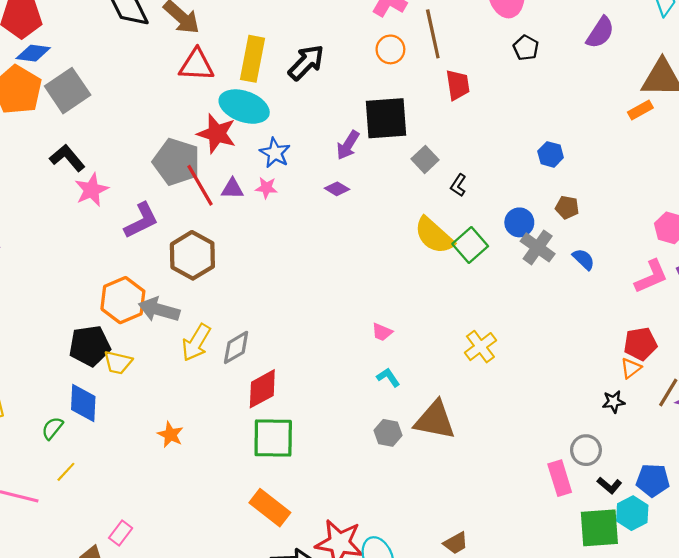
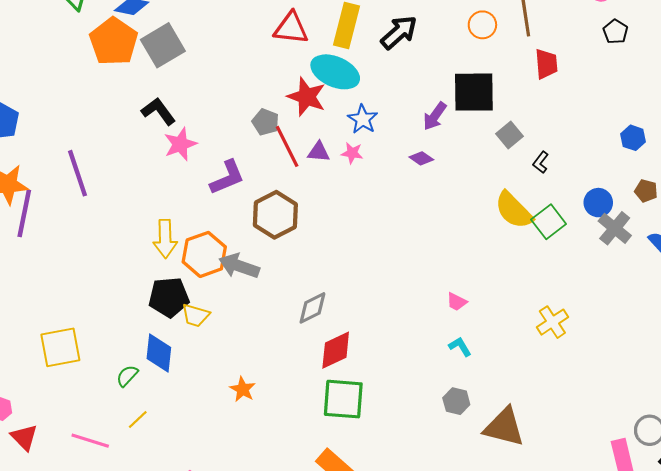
gray pentagon: (177, 162) -> (265, 122), size x0.6
yellow arrow: (196, 343) -> (165, 239), moved, turned -36
brown triangle: (435, 420) -> (504, 427), moved

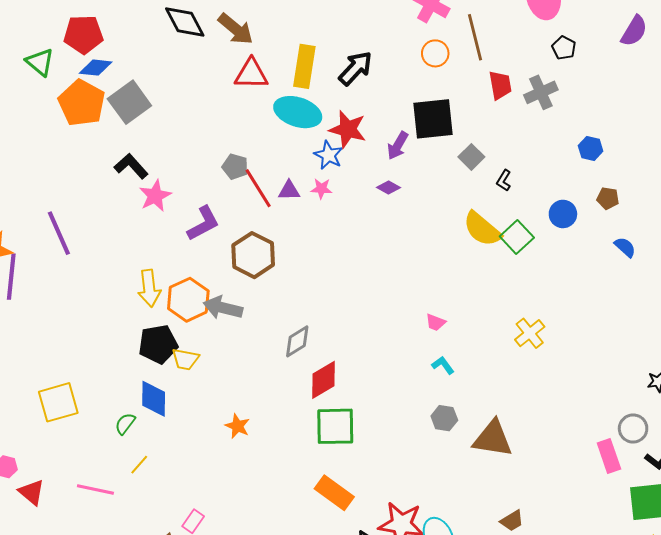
red star: (307, 97) -> (348, 129), moved
gray cross: (615, 228) -> (541, 92), moved, turned 32

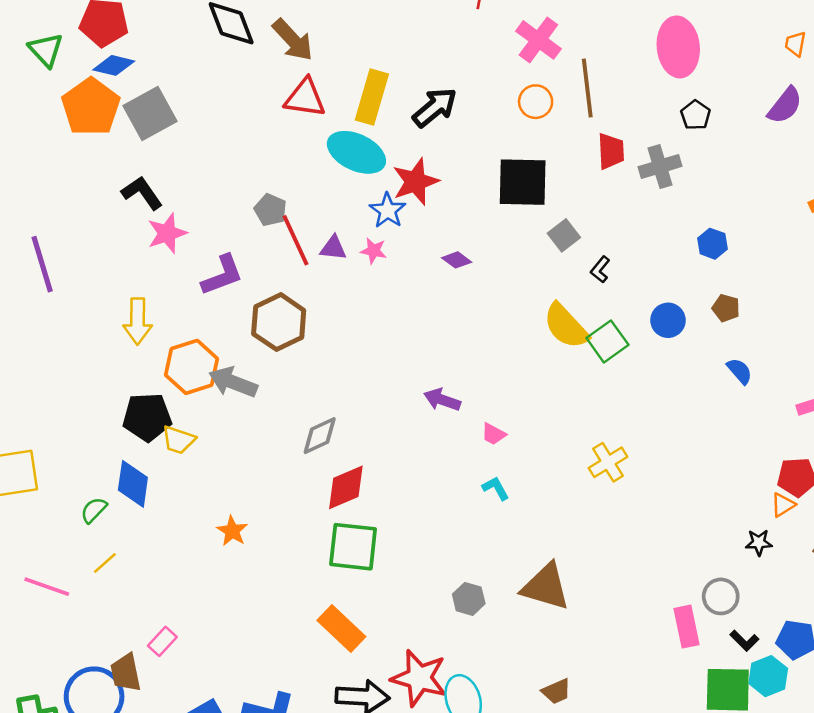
red star: (348, 129) -> (415, 182), turned 30
purple arrow: (398, 146) -> (442, 400), moved, turned 72
yellow arrow: (149, 288) -> (138, 321), moved
gray hexagon: (444, 418) -> (469, 599), moved

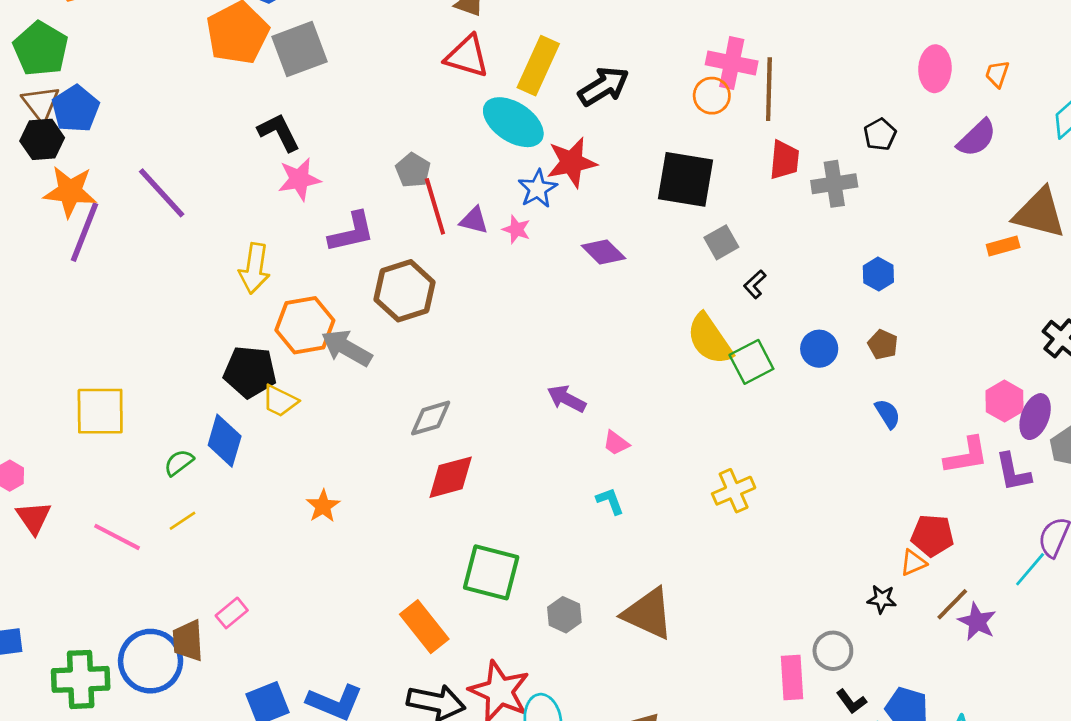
pink cross: (538, 40) -> (732, 63), moved, turned -33
pink ellipse: (678, 47) -> (935, 69), moved, size x0.7
purple diamond: (457, 260) -> (603, 252), size x1.4
purple line: (42, 264) -> (162, 193), turned -34
green square: (353, 547) -> (491, 572), moved

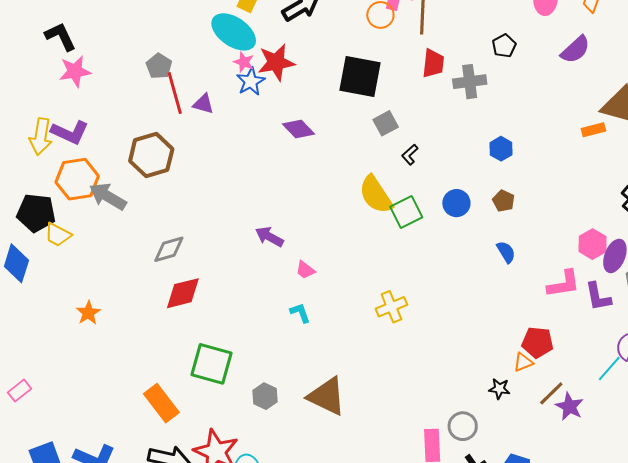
pink star: (516, 229) -> (244, 62), moved
purple L-shape: (352, 232) -> (70, 132), moved, turned 36

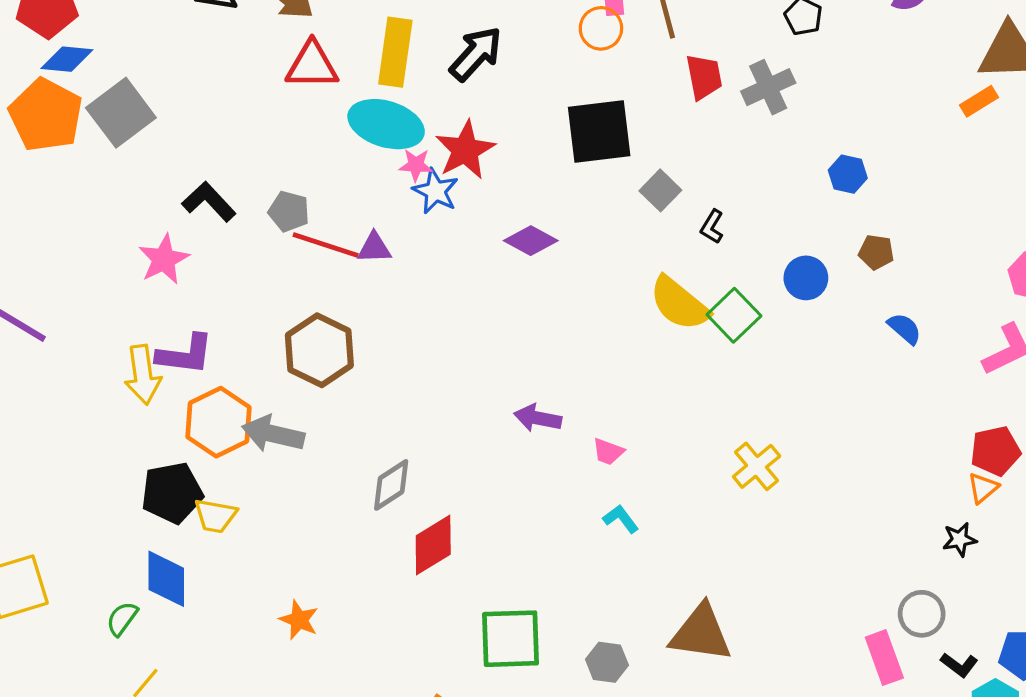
black L-shape: (61, 36) -> (209, 202), moved
red line: (175, 93) -> (326, 245), turned -39

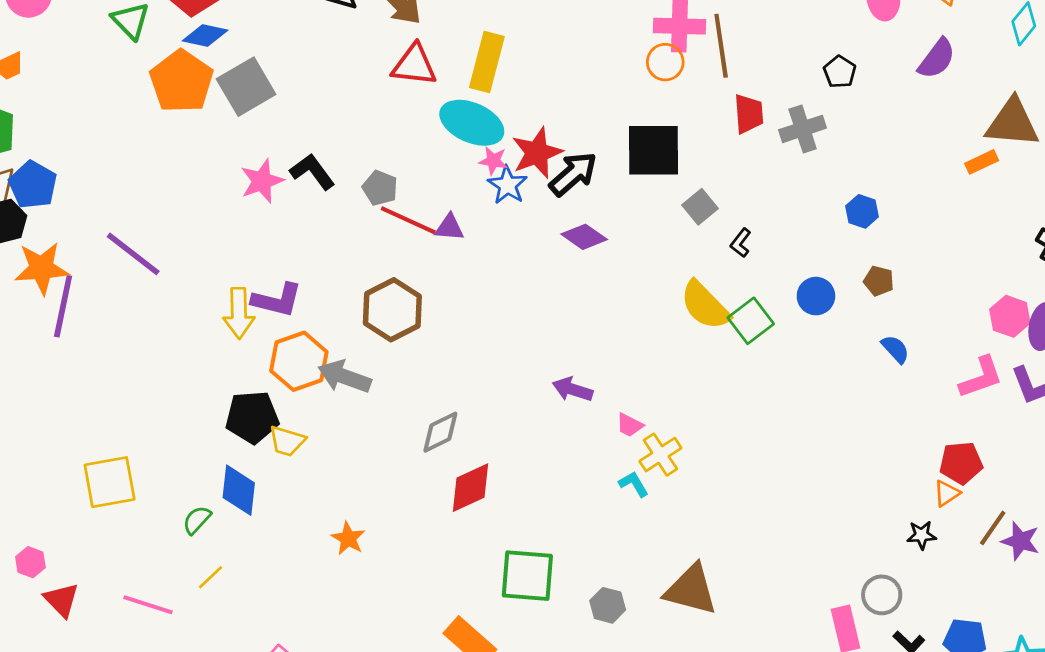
black arrow: (476, 54) -> (573, 174), moved
pink star: (164, 259) -> (262, 181), moved
yellow cross: (757, 466) -> (660, 455), moved

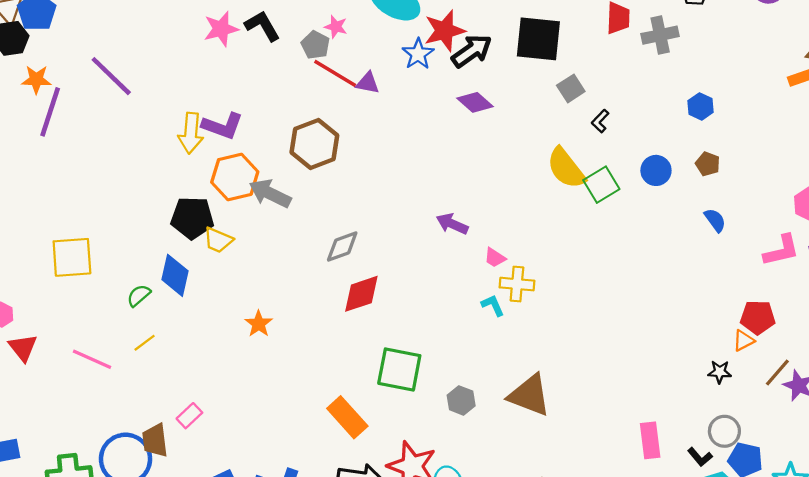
pink star: (493, 161) -> (336, 27), moved
orange star: (42, 268) -> (36, 80), size x0.7
yellow cross: (660, 455) -> (517, 284), turned 32
gray circle: (882, 595) -> (724, 431), moved

